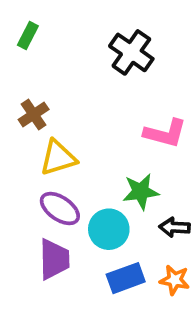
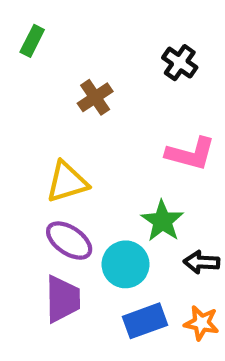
black cross: (131, 52) -> (180, 63), moved, size x0.7
brown cross: (34, 114) -> (95, 97), moved
green star: (141, 192) -> (162, 221), turned -30

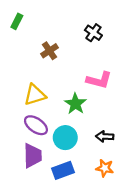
green star: (162, 221) -> (75, 104), moved
blue rectangle: (145, 321) -> (63, 170), moved

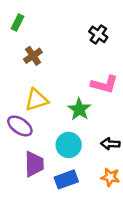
brown cross: (49, 51) -> (33, 56), moved
purple ellipse: (36, 125) -> (20, 126), moved

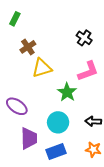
black cross: (98, 34) -> (84, 38), moved
pink L-shape: (104, 84) -> (88, 71), turned -35
yellow triangle: (37, 100) -> (42, 68), moved

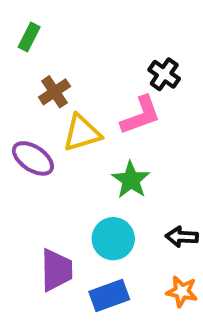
pink L-shape: (88, 71) -> (141, 115), moved
purple ellipse: (17, 106) -> (33, 158), moved

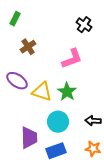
black cross: (164, 74) -> (84, 25), moved
yellow triangle: (82, 133) -> (42, 92), moved, turned 35

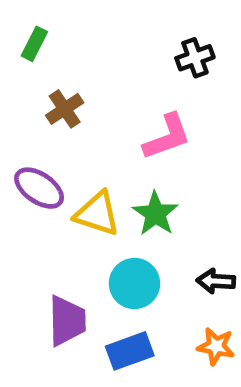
black cross: (84, 25) -> (195, 58), turned 35

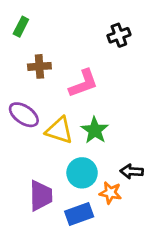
brown cross: (65, 109) -> (39, 66), turned 30
pink L-shape: (167, 137) -> (83, 83), moved
orange star: (216, 346) -> (110, 193), moved

